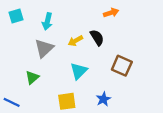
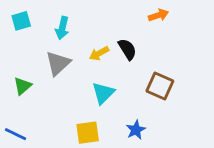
orange arrow: (111, 13) -> (158, 15), moved
green triangle: (32, 78) -> (23, 86), moved

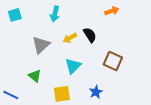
cyan arrow: (62, 28) -> (55, 14), moved
green triangle: (23, 86) -> (35, 76), moved, turned -40

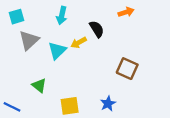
black semicircle: (90, 35) -> (97, 29), moved
gray triangle: (41, 45) -> (29, 40), moved
cyan triangle: (73, 66) -> (57, 50), moved

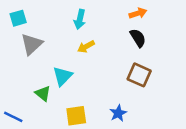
cyan arrow: (62, 15) -> (80, 19), moved
black semicircle: (97, 29) -> (138, 38), moved
cyan triangle: (57, 50) -> (63, 76), moved

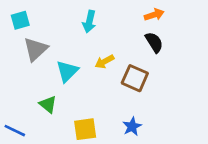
yellow arrow: (86, 47) -> (104, 62), moved
brown square: (139, 75) -> (135, 78), moved
cyan triangle: (63, 76) -> (67, 71), moved

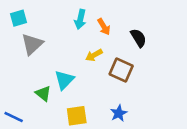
orange arrow: (154, 15) -> (104, 27), moved, turned 77
cyan triangle: (67, 71) -> (64, 80), moved

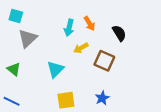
cyan square: (19, 18) -> (16, 16), turned 32
cyan arrow: (80, 19) -> (69, 28), moved
green triangle: (43, 93) -> (14, 69), moved

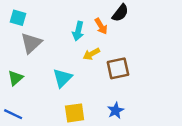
black semicircle: (119, 33) -> (120, 13), moved, turned 70
brown square: (104, 61) -> (118, 68), turned -36
green triangle: (14, 69) -> (16, 78), turned 40

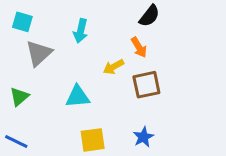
orange arrow: (101, 26) -> (139, 47), moved
cyan arrow: (78, 31) -> (81, 31), moved
cyan triangle: (63, 78) -> (78, 97), turned 40

